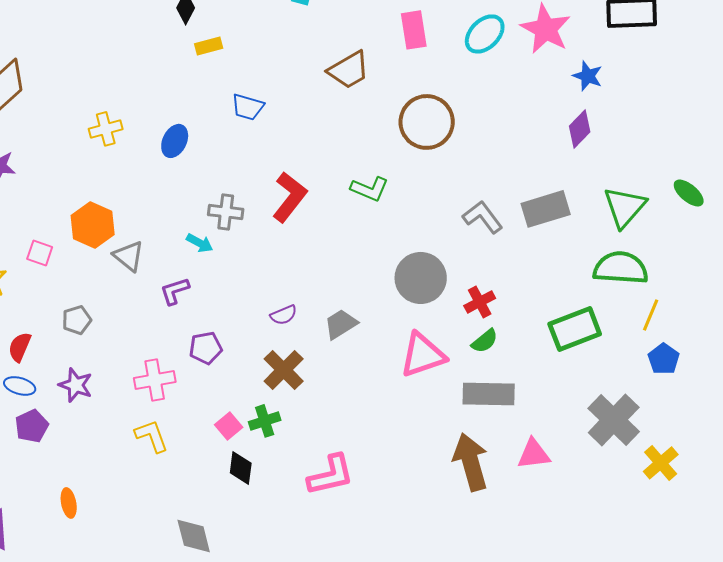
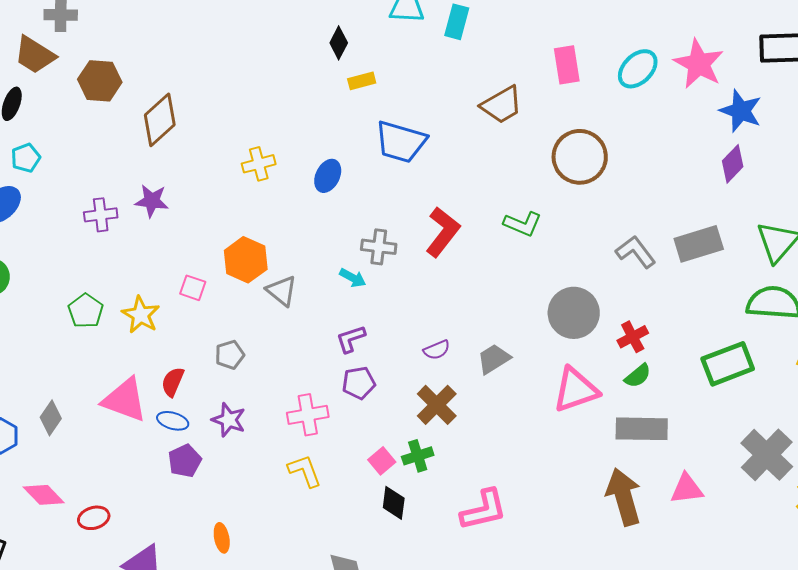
blue star: (588, 76) -> (741, 111), size x1.4
blue trapezoid: (248, 107) -> (401, 142), size x1.6
purple L-shape: (175, 291) -> (351, 339), moved

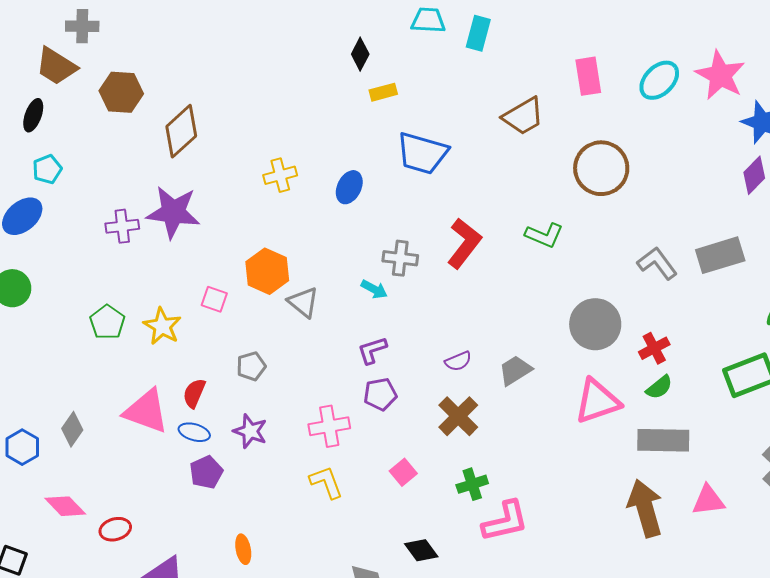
purple star: (152, 201) -> (173, 212), size x1.6
green cross: (418, 456) -> (472, 484), moved
black diamond: (394, 503) -> (421, 550), moved, turned -44

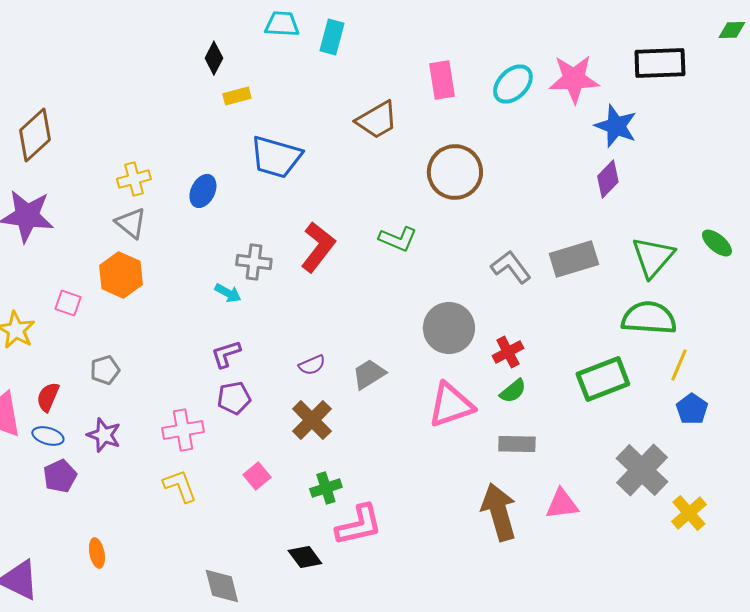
pink star: (720, 75) -> (574, 79), turned -30
gray triangle: (303, 302) -> (131, 223), moved
gray rectangle: (663, 440) -> (517, 444), size x0.7
black diamond: (421, 550) -> (305, 557), moved

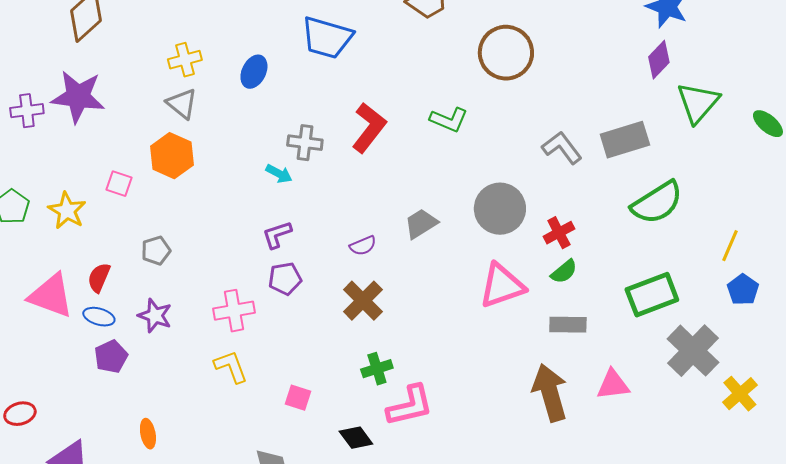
green triangle: (653, 257) -> (698, 103), moved
green semicircle: (649, 318) -> (657, 203), moved, turned 144
gray trapezoid: (369, 374) -> (421, 224), moved
green rectangle: (603, 379) -> (652, 295), moved
pink square: (257, 476) -> (298, 398), moved, turned -32

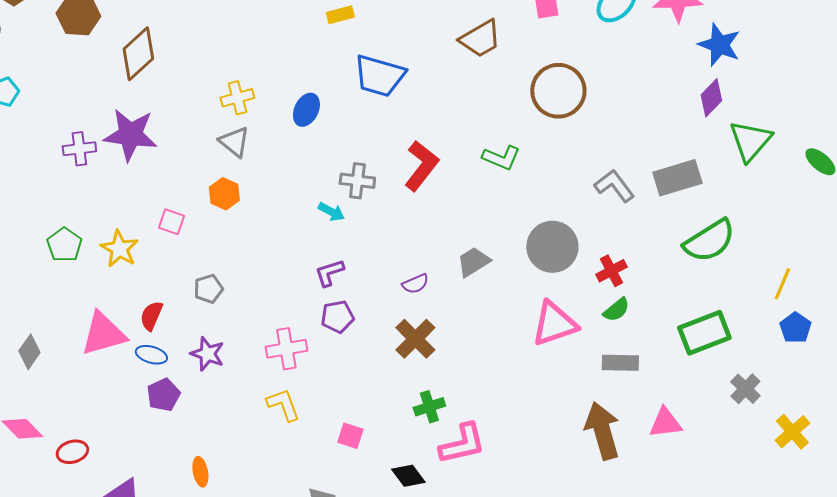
orange hexagon: (172, 156) -> (224, 194), size x0.7
pink triangle: (51, 296) -> (103, 334), turned -36
gray cross: (693, 351) -> (745, 389), size x0.6

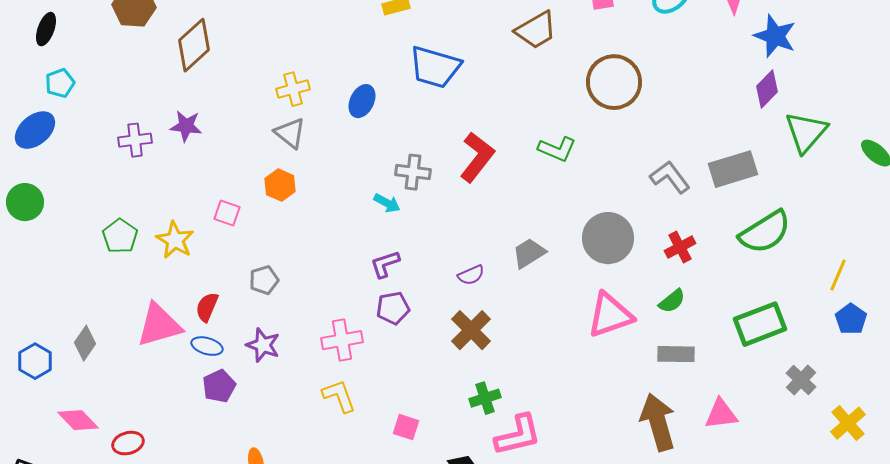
purple star: (130, 135) -> (186, 126), size x0.6
red cross: (611, 271) -> (680, 247), moved

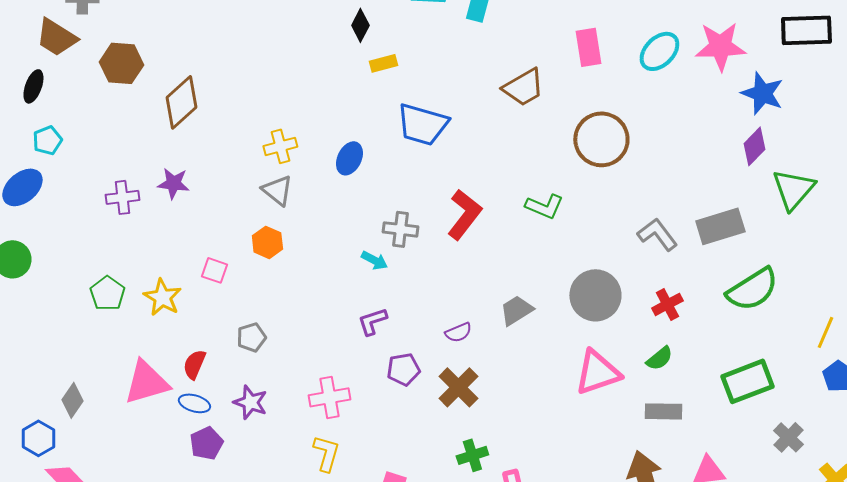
purple pentagon: (393, 308) -> (403, 369), moved
blue hexagon: (35, 361) -> (38, 438), moved
yellow L-shape: (339, 396) -> (326, 453), turned 36

